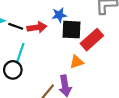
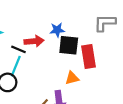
black line: (16, 26) -> (18, 49), moved
red rectangle: (92, 40) -> (88, 56), turned -60

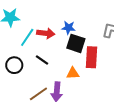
black line: (18, 49) -> (42, 60), moved
cyan line: (16, 66) -> (27, 37), moved

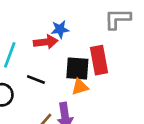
red arrow: (46, 33) -> (46, 42), moved
black square: (76, 43) -> (77, 68), moved

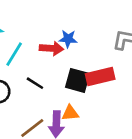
red rectangle: (99, 60) -> (100, 76), turned 76
orange triangle: (80, 87) -> (70, 113), moved

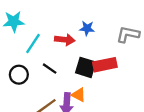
blue star: (68, 39) -> (87, 28), moved
orange triangle: (70, 113) -> (79, 95), turned 32

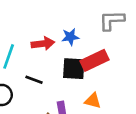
blue star: (87, 28) -> (70, 37), moved
orange triangle: (79, 95) -> (93, 101), moved

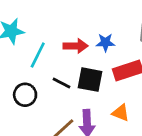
black square: (74, 69) -> (90, 80), moved

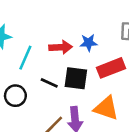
orange triangle: (121, 113) -> (106, 108), size x1.5

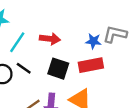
blue star: (89, 43) -> (93, 41), moved
black line: (49, 83) -> (24, 68), moved

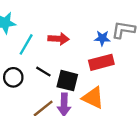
black line: (24, 68) -> (43, 72), moved
black square: (58, 69) -> (67, 81), moved

